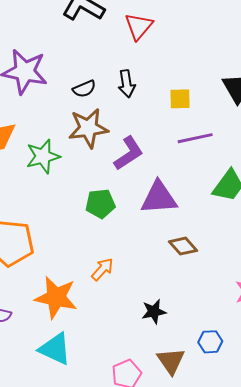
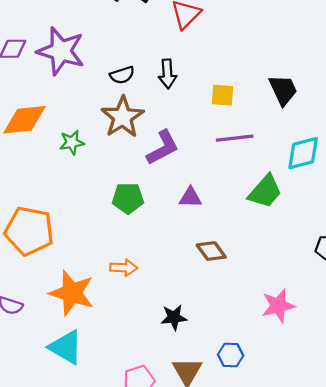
brown star: (88, 128) -> (123, 117), turned -30
green star: (43, 156) -> (72, 142), size x0.7
purple triangle: (159, 198) -> (190, 197), size x0.6
orange arrow: (102, 269) -> (124, 268), turned 45

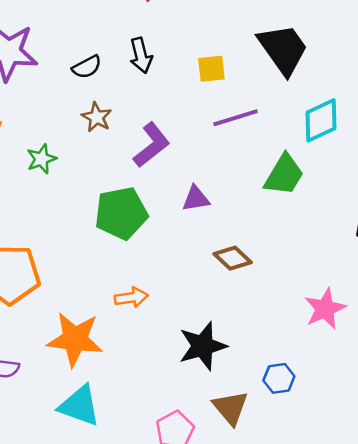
black trapezoid: (283, 90) -> (283, 49), size x1.4
brown star: (123, 117) -> (97, 117), size x0.6
green pentagon: (128, 198) -> (121, 213), size x1.4
black star: (174, 317) -> (203, 346), size x1.5

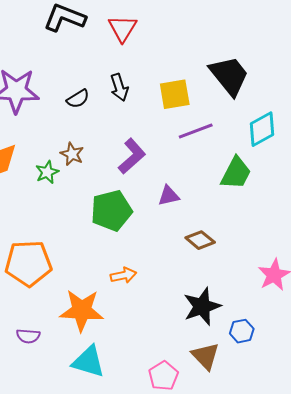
yellow square: (211, 69) -> (175, 94), size x1.4
brown star: (97, 117) -> (72, 154), moved
black star: (203, 346) -> (202, 306), moved

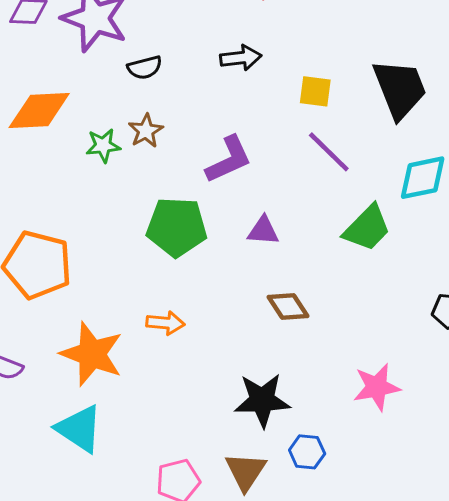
black arrow: (119, 87) -> (241, 58), turned -96
yellow square: (175, 94) -> (315, 91), size x0.7
black semicircle: (78, 99) -> (145, 68), moved
purple line: (196, 131) -> (329, 152), turned 48

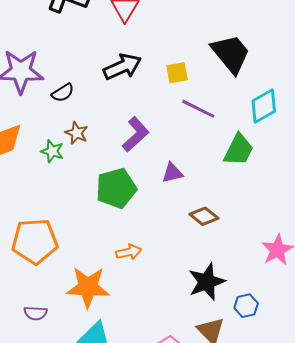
black arrow: (241, 58) -> (122, 67), size x1.4
green star: (103, 146) -> (52, 151), turned -30

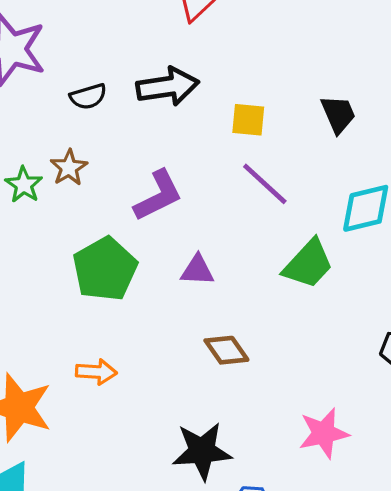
black trapezoid: (231, 54) -> (338, 114), size x0.6
black semicircle: (63, 93) -> (88, 96), moved
green pentagon: (116, 188) -> (105, 269), turned -30

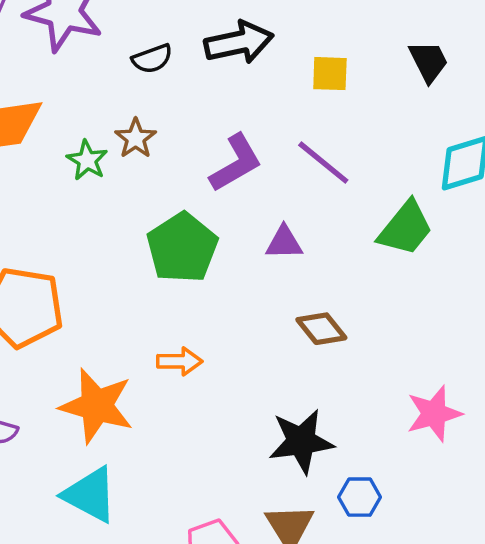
purple line: (265, 184) -> (323, 163), moved

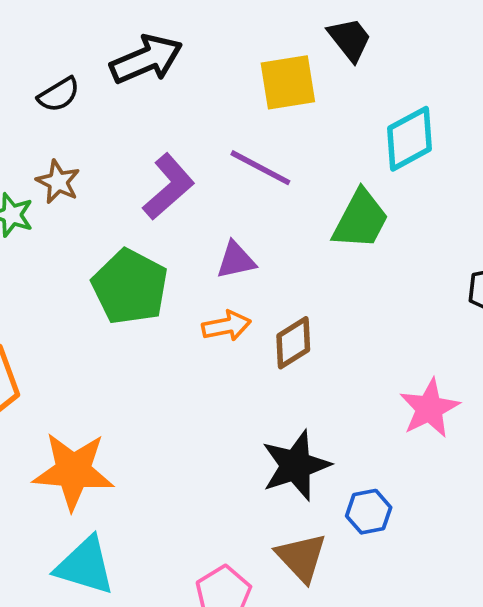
yellow square: (330, 74) -> (288, 82), moved, size x1.4
brown diamond: (321, 329) -> (293, 343), turned -72
orange arrow: (180, 361) -> (226, 326), moved

